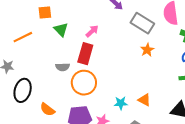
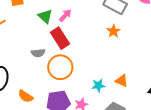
green triangle: (61, 30) -> (45, 16), moved
orange star: (147, 50) -> (113, 31), moved
red rectangle: (85, 54) -> (60, 38), turned -45

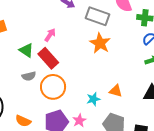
green triangle: (45, 16) -> (26, 50), moved
orange star: (113, 31) -> (100, 43), size x1.5

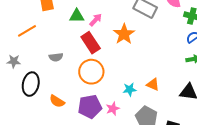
orange star: (100, 43) -> (124, 34), moved
green triangle: (26, 50) -> (77, 16), moved, turned -42
gray semicircle: (29, 76) -> (56, 57), moved

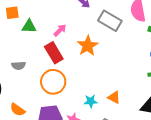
green triangle: (77, 16) -> (29, 26), moved

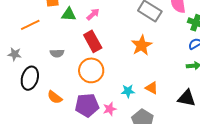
pink arrow: (60, 30) -> (93, 14), moved
orange star: (88, 46) -> (142, 45), moved

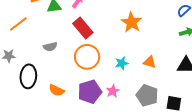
cyan star: (128, 91) -> (122, 63), moved

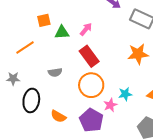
orange star: (132, 22) -> (138, 54), turned 30
pink star: (113, 91) -> (110, 105), moved
purple pentagon: (90, 92) -> (91, 120), turned -30

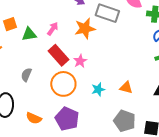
orange star: (138, 54) -> (85, 28), moved
gray semicircle: (55, 72) -> (26, 75), turned 128
pink star: (110, 105) -> (80, 61), moved

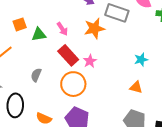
pink arrow: (53, 29) -> (62, 29), turned 112
cyan star: (98, 89) -> (141, 60), moved

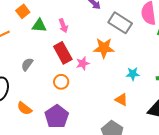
orange square: (20, 24) -> (23, 11), turned -32
orange star: (94, 28) -> (104, 48), moved
orange circle: (73, 84) -> (61, 82), size x0.6

